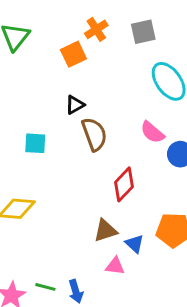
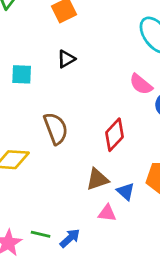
brown semicircle: (94, 134) -> (56, 128), moved
cyan square: (35, 143) -> (22, 74), moved
blue arrow: (76, 291) -> (70, 238), turned -115

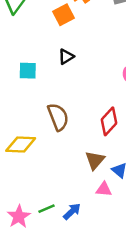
brown triangle: (97, 179) -> (95, 160), turned -30
green line: (41, 234) -> (47, 209), turned -35

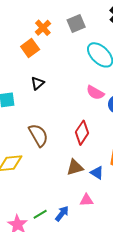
brown triangle: (95, 160) -> (75, 167), turned 42
pink triangle: (104, 189) -> (86, 200), moved

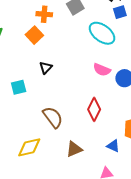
orange cross: (43, 28) -> (44, 14), turned -35
brown triangle: (75, 167) -> (74, 149), moved

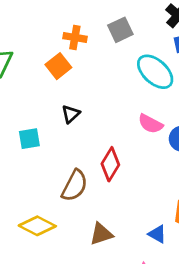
red diamond: (94, 109) -> (110, 164), moved
brown semicircle: (53, 117) -> (75, 186), turned 60
yellow diamond: (29, 147) -> (37, 226), turned 35

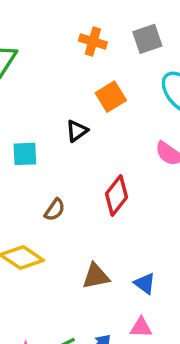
orange square: (58, 66) -> (111, 97), moved
brown semicircle: (75, 186) -> (55, 210), moved, size x0.6
blue triangle: (157, 234) -> (145, 284), moved

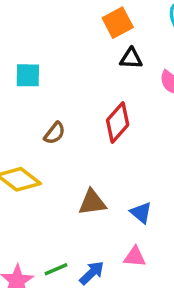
black triangle: (77, 131) -> (131, 58), moved, turned 35

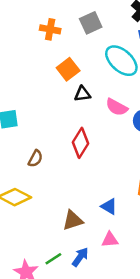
brown triangle: (92, 202) -> (73, 220), moved

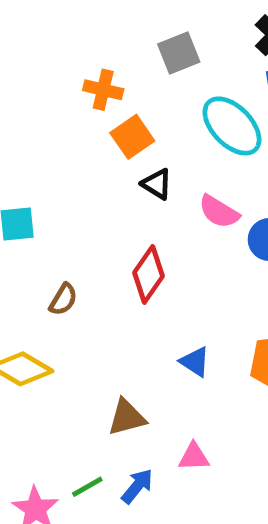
orange cross: (50, 29) -> (103, 90), moved
black triangle: (82, 94) -> (157, 184), turned 36
blue triangle: (109, 206) -> (195, 362), moved

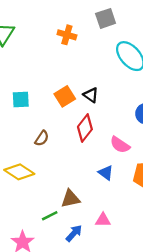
orange square: (132, 137) -> (65, 96), moved
black triangle: (157, 184) -> (91, 95), moved
pink semicircle: (219, 212) -> (120, 145), moved
green line: (87, 487) -> (50, 216), moved

